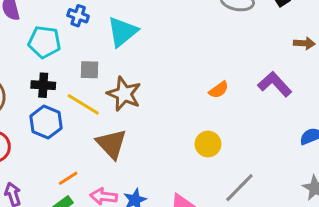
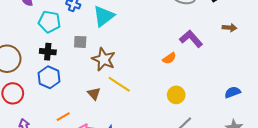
purple L-shape: (275, 84) -> (191, 39), moved
yellow line: (83, 104) -> (119, 84), moved
brown triangle: (111, 144) -> (94, 94), size x0.6
yellow circle: (208, 144) -> (176, 95), moved

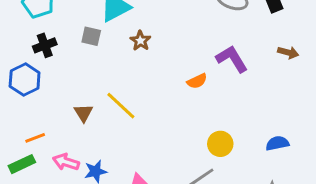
gray square: (80, 42) -> (91, 36), moved
black cross: (48, 52) -> (45, 45), moved, turned -35
brown star: (104, 59) -> (140, 41), moved, size x0.6
yellow circle: (176, 95) -> (220, 144), moved

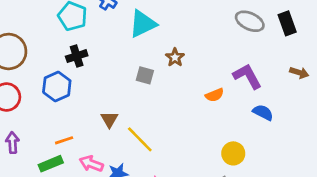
gray square: (91, 36) -> (145, 75), moved
brown star: (140, 41) -> (175, 57), moved
yellow line: (121, 106) -> (140, 139), moved
blue semicircle: (277, 143) -> (263, 112), moved, turned 36

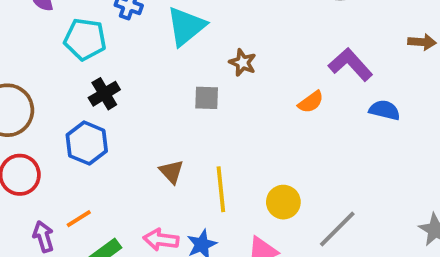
yellow line: (140, 139) -> (221, 189), turned 52
orange line: (64, 140) -> (79, 219), moved
yellow circle: (233, 153) -> (283, 202), moved

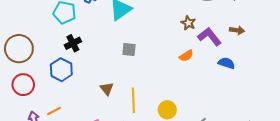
brown arrow: (422, 42) -> (237, 30), moved
brown star: (243, 63) -> (188, 23), moved

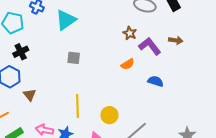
blue semicircle: (226, 63) -> (156, 81), moved
brown triangle: (107, 89) -> (30, 95), moved

